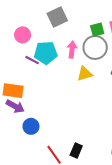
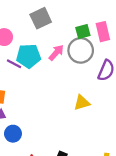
pink arrow: (72, 50) -> (56, 53), turned 35
yellow triangle: (85, 74) -> (82, 103), moved

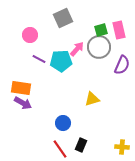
cyan pentagon: (28, 56) -> (61, 61), moved
yellow triangle: (82, 103) -> (92, 99), moved
blue circle: (13, 134) -> (63, 123), moved

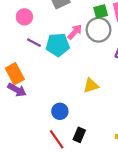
orange rectangle: (21, 88) -> (15, 74), turned 54

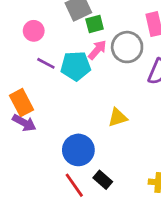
green square: (101, 11) -> (95, 24), moved
blue circle: (60, 111) -> (78, 150), size x1.5
black rectangle: (79, 135) -> (103, 180), turned -72

